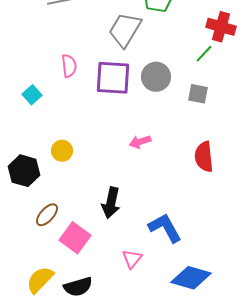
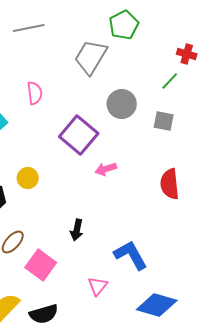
red cross: (221, 27) -> (187, 54), size x0.7
purple square: (113, 78) -> (79, 135), moved, turned 36
black arrow: (111, 203) -> (77, 230), size x0.7

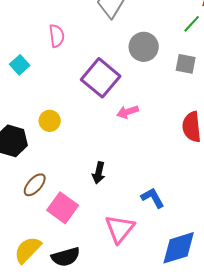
blue L-shape: (131, 255) -> (153, 198), size x0.7
pink triangle: (98, 286) -> (120, 229), size x1.5
blue diamond: (157, 305) -> (179, 248), turned -33

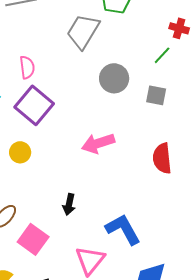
purple square: (101, 78) -> (34, 105), moved
pink arrow: (128, 112) -> (98, 143), size x1.5
blue L-shape: (153, 198) -> (123, 229), size x1.5

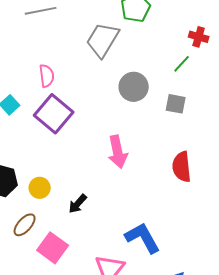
pink arrow: (98, 143) -> (118, 152), turned -84
yellow circle: (20, 152) -> (40, 188), moved
black arrow: (69, 204) -> (78, 204), moved, turned 30

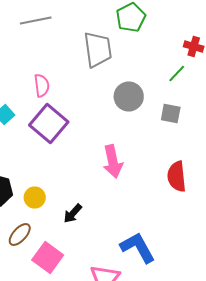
gray trapezoid: (103, 40) -> (98, 50), turned 141

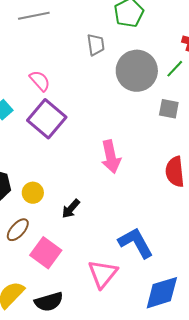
gray trapezoid: (98, 50) -> (96, 45), size x0.6
pink semicircle: (42, 86) -> (40, 81), turned -35
gray circle: (129, 96) -> (137, 71), moved, size x1.4

